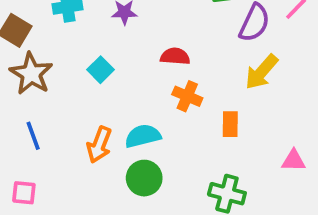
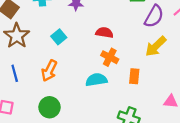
cyan semicircle: (143, 136) -> (96, 80), moved
orange arrow: (99, 145) -> (49, 71), moved
green circle: (144, 178) -> (50, 107), moved

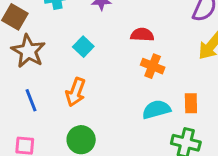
orange rectangle: (134, 76) -> (191, 103), moved
cyan semicircle: (96, 80) -> (156, 109), moved

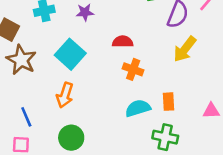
cyan square: (83, 47) -> (70, 54), size x1.6
blue line: (31, 100) -> (26, 117), moved

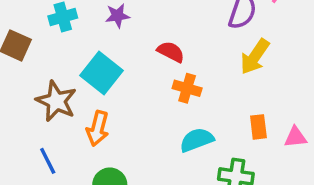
red semicircle: (123, 42) -> (171, 52), turned 30
brown star: (21, 60) -> (56, 101), moved
orange rectangle: (169, 102) -> (258, 127), moved

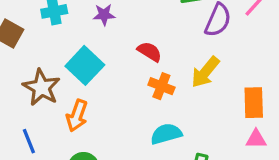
yellow arrow: (255, 57) -> (205, 72), moved
orange rectangle: (258, 127) -> (254, 103), moved, size x1.4

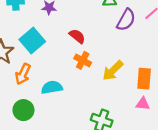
yellow arrow: (205, 72) -> (113, 71), moved
cyan semicircle: (166, 134) -> (52, 87), moved

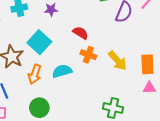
yellow arrow: (113, 71) -> (117, 61), turned -80
cyan semicircle: (52, 87) -> (62, 71), moved

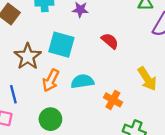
cyan square: (39, 42) -> (61, 45), turned -35
orange cross: (88, 55) -> (113, 100), moved

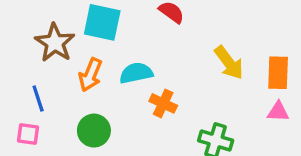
orange cross: (113, 100) -> (163, 103), moved

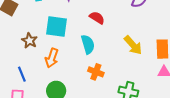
brown star: (55, 43) -> (29, 41), size x0.7
cyan semicircle: (136, 73) -> (88, 44), moved, turned 90

